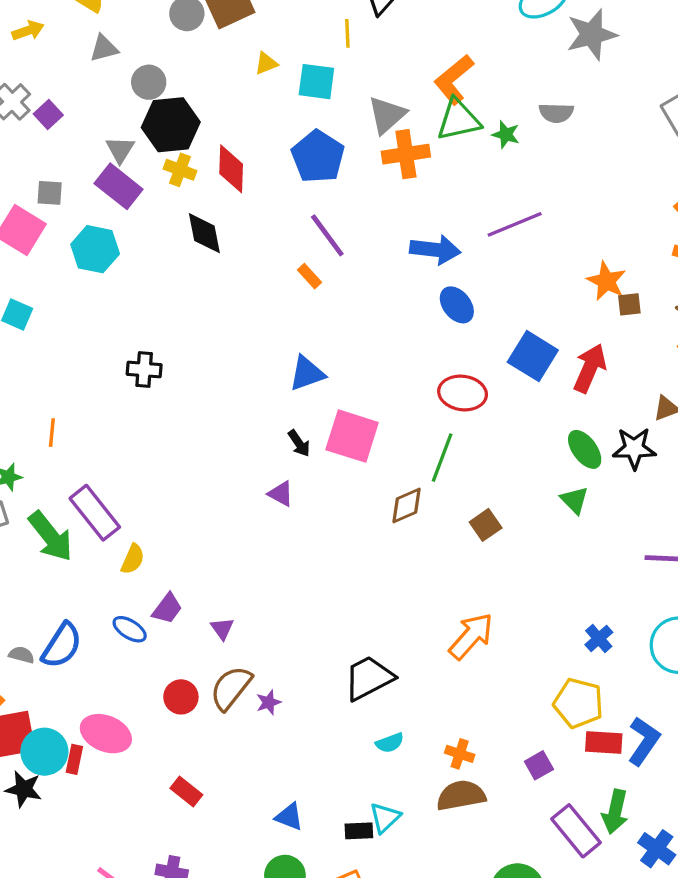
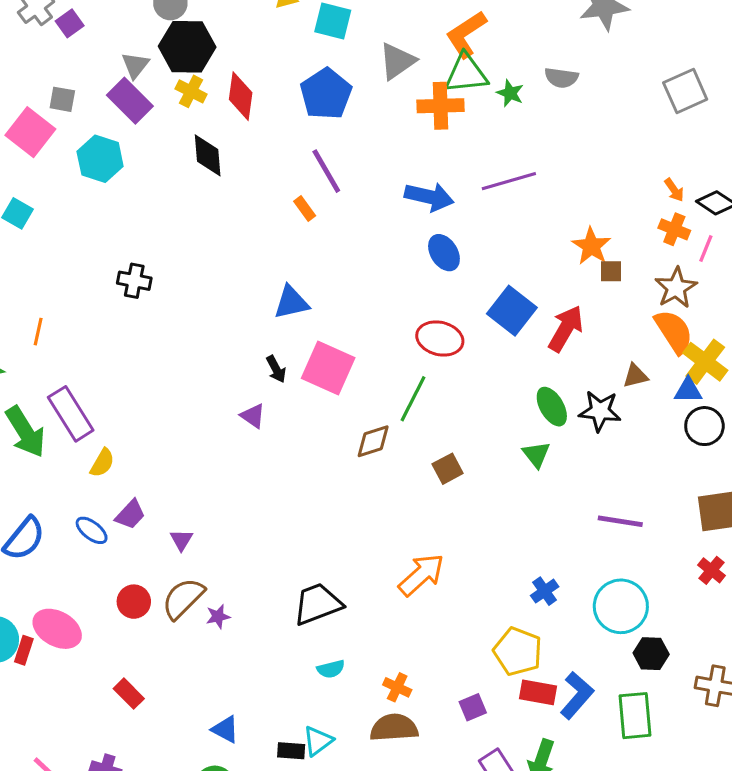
orange cross: (406, 154) -> (441, 106), moved

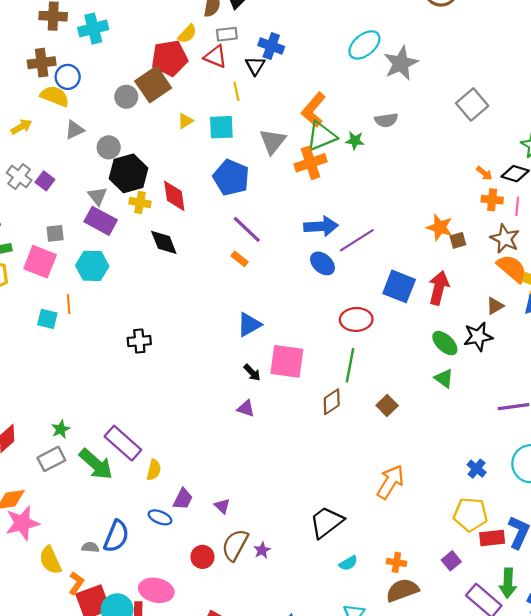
purple line: (509, 181) -> (357, 240), moved
blue ellipse: (444, 253) -> (323, 263), moved
orange line: (38, 332) -> (69, 304), moved

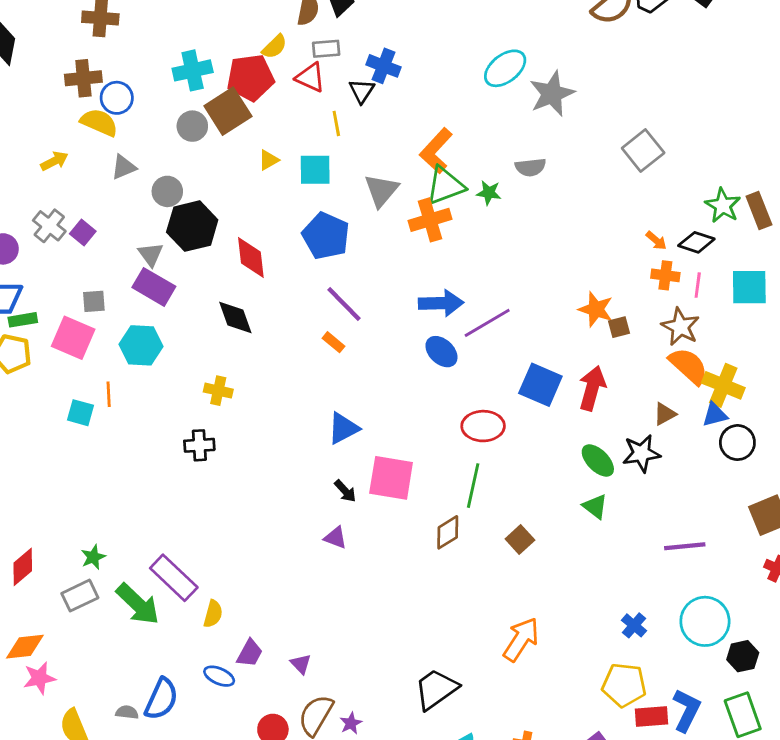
cyan cross: (93, 29) -> (193, 70), moved
yellow cross: (140, 203) -> (218, 391), moved
pink star: (22, 523) -> (39, 678), size x0.7

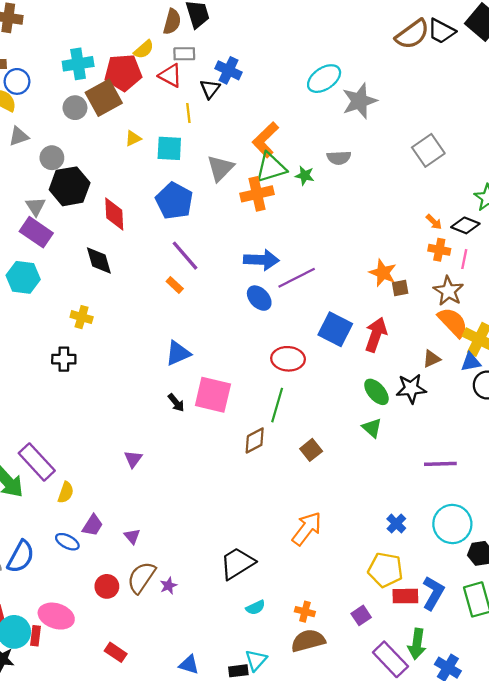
purple triangle: (335, 538) -> (133, 459), moved, turned 42

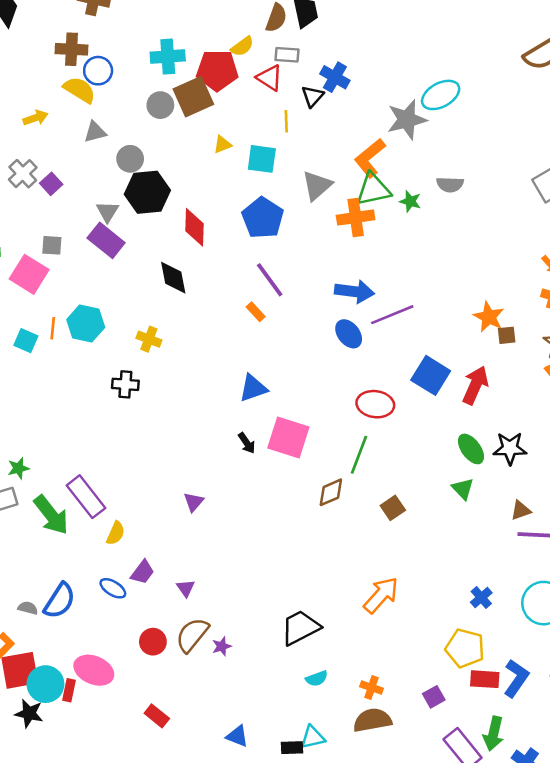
gray star: (359, 101) -> (407, 120), moved
cyan hexagon: (23, 277) -> (86, 323), moved
brown triangle: (431, 359) -> (521, 510), moved
cyan triangle: (256, 660) -> (313, 737), turned 30

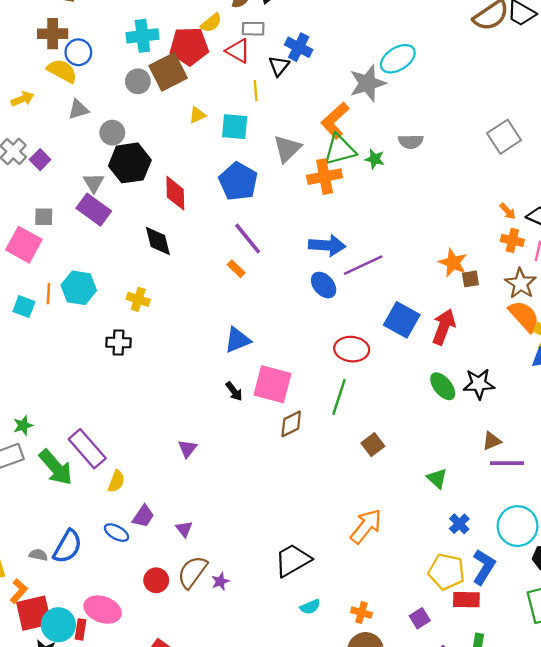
green triangle: (463, 489) -> (437, 478), moved
brown diamond: (331, 492) -> (291, 424), moved
blue L-shape: (516, 678) -> (484, 567), moved

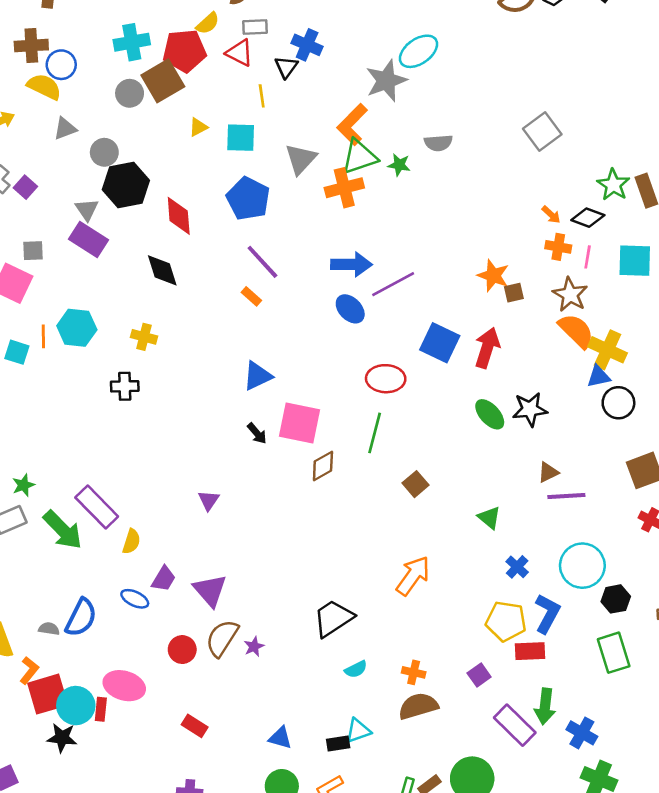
purple triangle: (184, 529) -> (210, 590), size x1.8

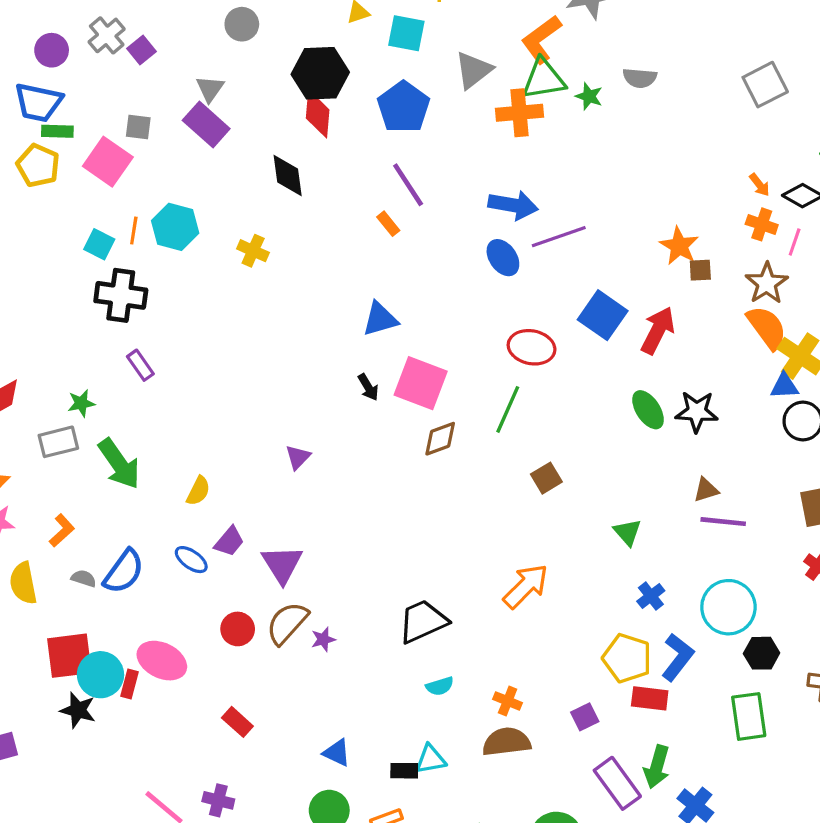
black hexagon: (126, 185) -> (320, 73), moved
black cross: (125, 386) -> (121, 295), moved, size x1.5
purple rectangle: (97, 507) -> (140, 365), moved, size x0.6
orange L-shape: (29, 670) -> (62, 530), moved

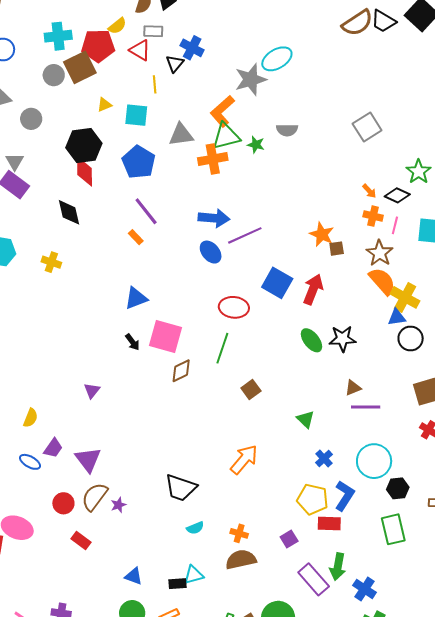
gray triangle: (473, 70) -> (181, 135), turned 36
black trapezoid: (423, 621) -> (181, 488), turned -132
red rectangle: (237, 722) -> (81, 540), moved

